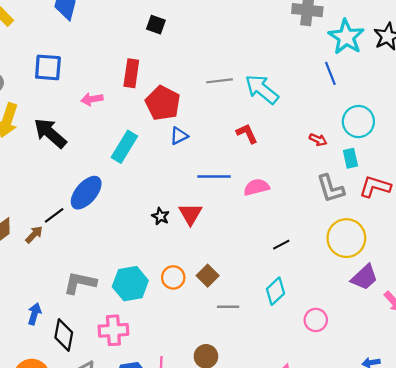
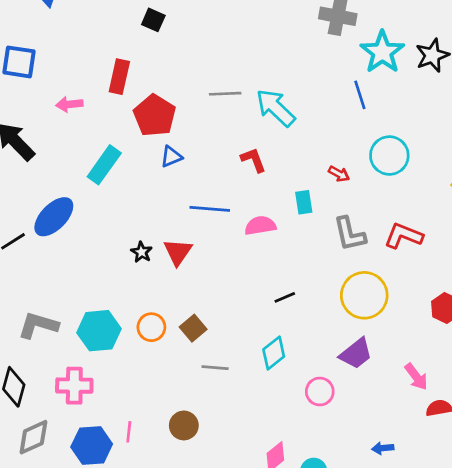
cyan rectangle: (350, 158) -> (304, 202), moved
purple trapezoid: (364, 277) -> (356, 354), moved

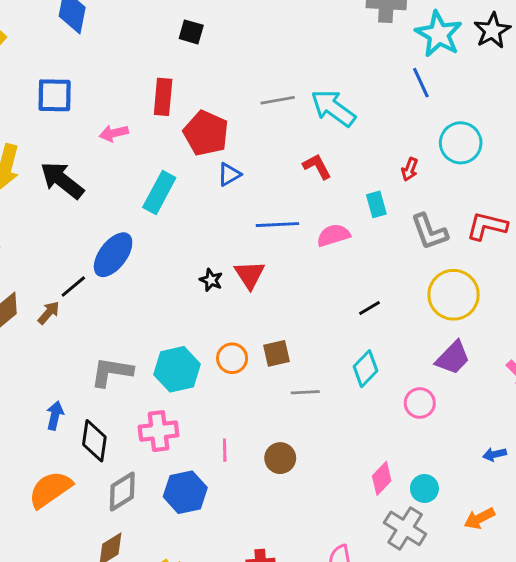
red arrow: (339, 174) -> (410, 169), turned 90
brown square: (193, 328) -> (277, 353), turned 35
pink line: (129, 432) -> (225, 450), moved

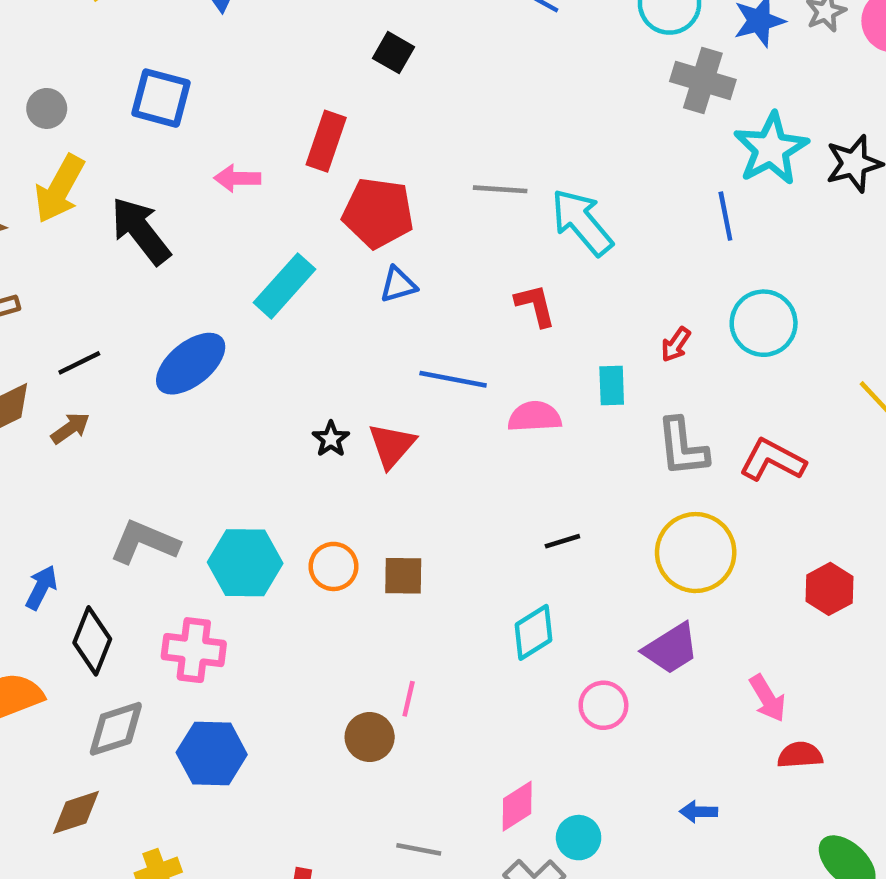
red pentagon: (206, 133) -> (378, 213), turned -30
black line: (73, 287) -> (79, 363), moved
gray line: (305, 392) -> (419, 849), moved
pink line: (225, 450) -> (409, 699), moved

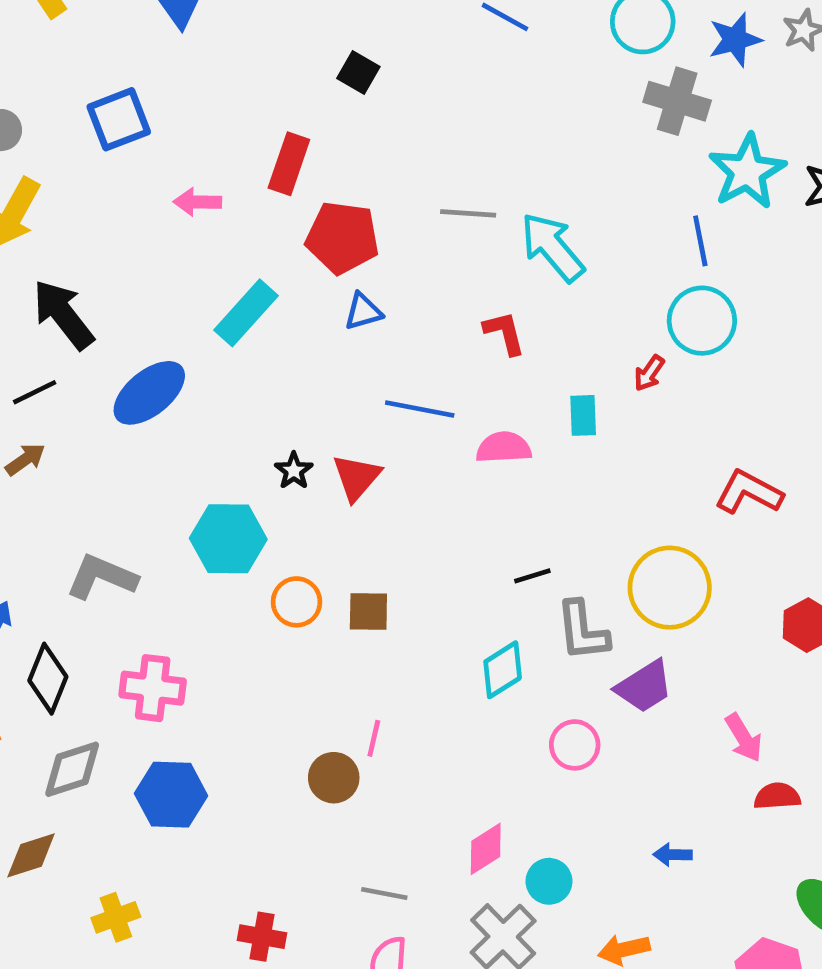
blue square: (161, 98) -> (119, 119), turned -36
black arrow: (141, 231) -> (63, 315), moved
cyan circle: (764, 323) -> (702, 321), moved
gray L-shape: (682, 447) -> (582, 631), moved
cyan hexagon: (245, 563) -> (228, 539), moved

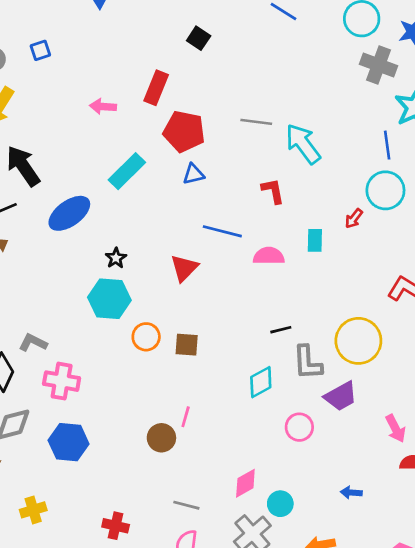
blue square: (119, 119) -> (40, 50), moved, size x0.6
black star: (294, 471) -> (116, 258), moved
gray L-shape: (102, 577) -> (33, 343), moved, size x0.7

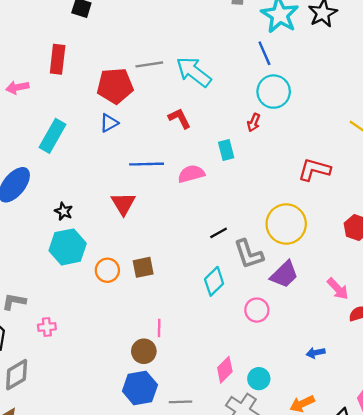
red pentagon: (184, 131) -> (115, 86), moved
pink cross: (62, 381) -> (47, 327), size x0.6
blue hexagon: (69, 442) -> (140, 388), moved

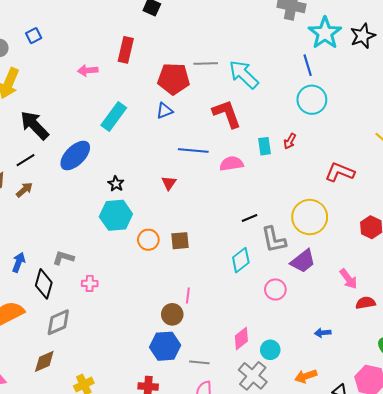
red L-shape: (179, 118) -> (227, 114), size x1.5
red arrow: (254, 123) -> (290, 141), moved
red triangle: (123, 204) -> (169, 183), size x0.7

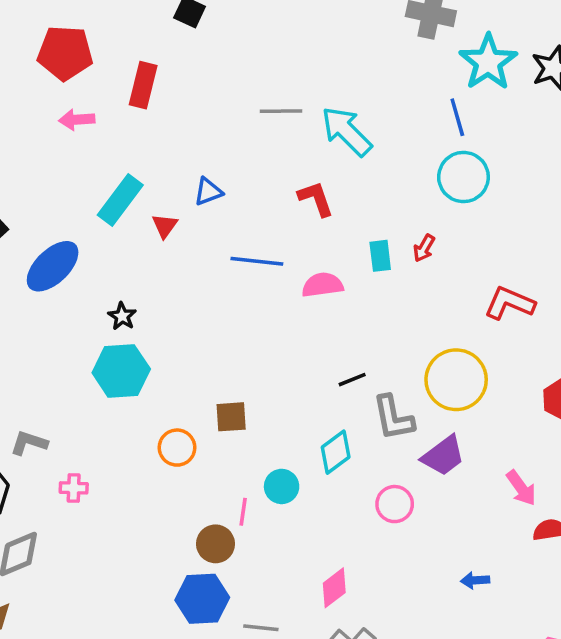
red pentagon: (174, 79) -> (65, 53), moved
red L-shape: (227, 114) -> (316, 199), size x0.7
red triangle: (169, 183) -> (165, 226), moved
orange circle: (148, 240) -> (177, 448), moved
cyan circle: (270, 350) -> (282, 486), moved

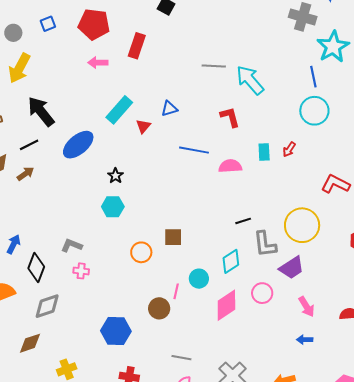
cyan hexagon: (121, 371) -> (113, 207), size x0.7
gray L-shape: (29, 443) -> (72, 245), moved
pink arrow: (521, 488) -> (306, 307), moved
pink diamond: (334, 588) -> (226, 305), moved, size x1.4
blue hexagon: (202, 599) -> (116, 331), moved

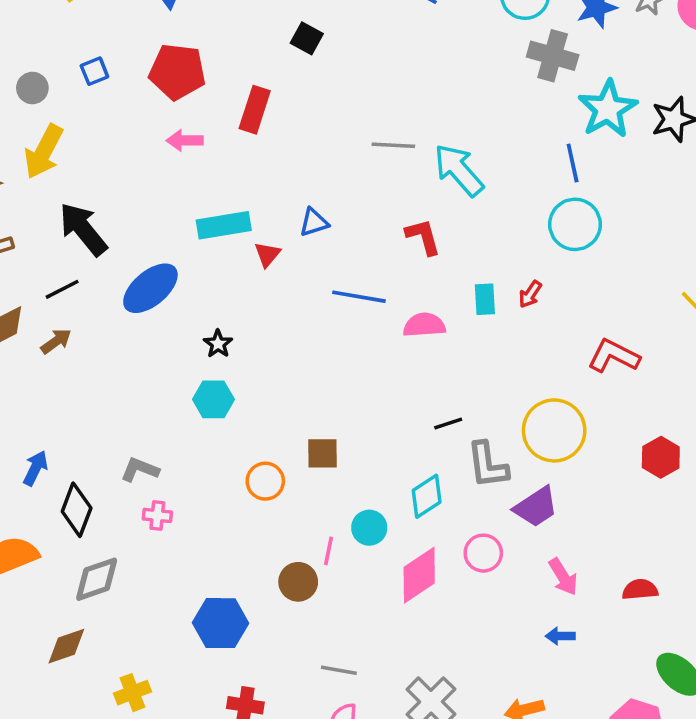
cyan rectangle: (119, 110) -> (224, 225), turned 40

